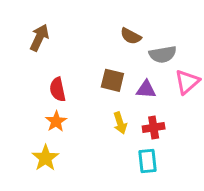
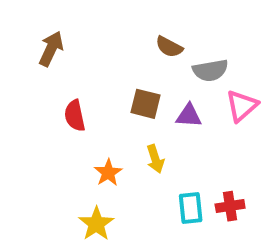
orange star: (56, 121) -> (108, 173), moved
red cross: (154, 127) -> (230, 206), moved
yellow star: (45, 158) -> (96, 224), moved

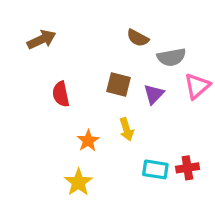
brown arrow: (51, 49) -> (42, 40), turned 40
purple triangle: (189, 116) -> (154, 94), turned -50
cyan rectangle: (191, 208) -> (155, 169), turned -75

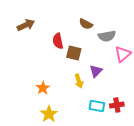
red semicircle: (61, 94) -> (58, 41), moved
purple triangle: (154, 94) -> (96, 71), moved
orange star: (88, 141) -> (43, 88), moved

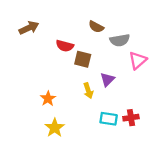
red semicircle: (58, 41) -> (65, 46), turned -63

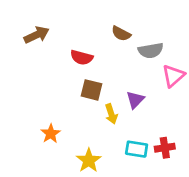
brown square: (83, 59) -> (91, 90), moved
orange star: (48, 99) -> (51, 134), moved
yellow star: (55, 128) -> (89, 160), moved

